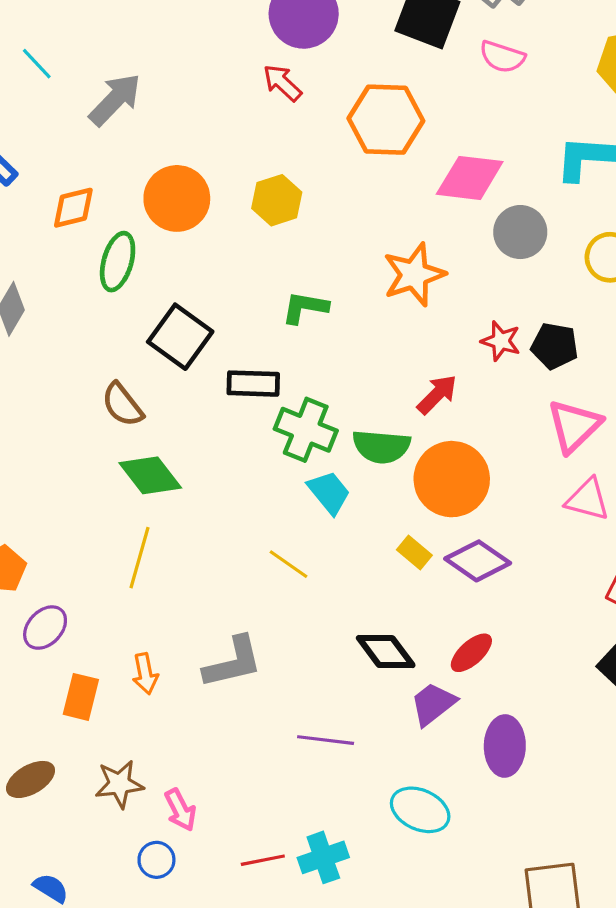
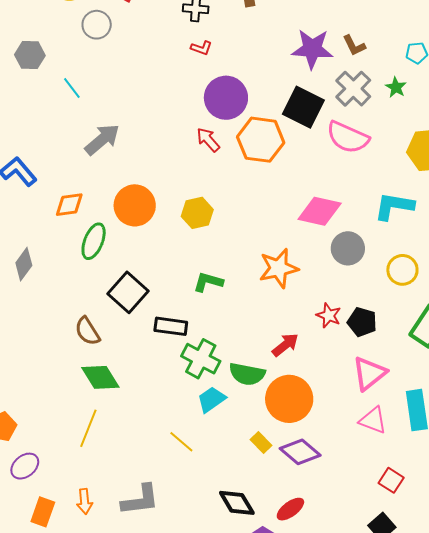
pink semicircle: (502, 57) -> (348, 137), size x1.5
cyan line: (37, 64) -> (72, 88), moved
orange hexagon: (386, 120) -> (261, 140), moved
cyan trapezoid: (329, 492) -> (211, 399), turned -92

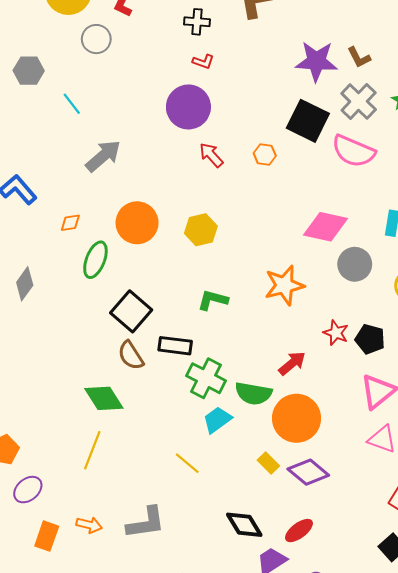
purple circle: (226, 98) -> (188, 107), moved
orange hexagon: (261, 140) -> (265, 154), size x0.5
orange diamond: (69, 205) -> (70, 223), size x0.7
brown semicircle: (87, 331) -> (131, 356), moved
orange arrow: (85, 501) -> (89, 525), turned -70

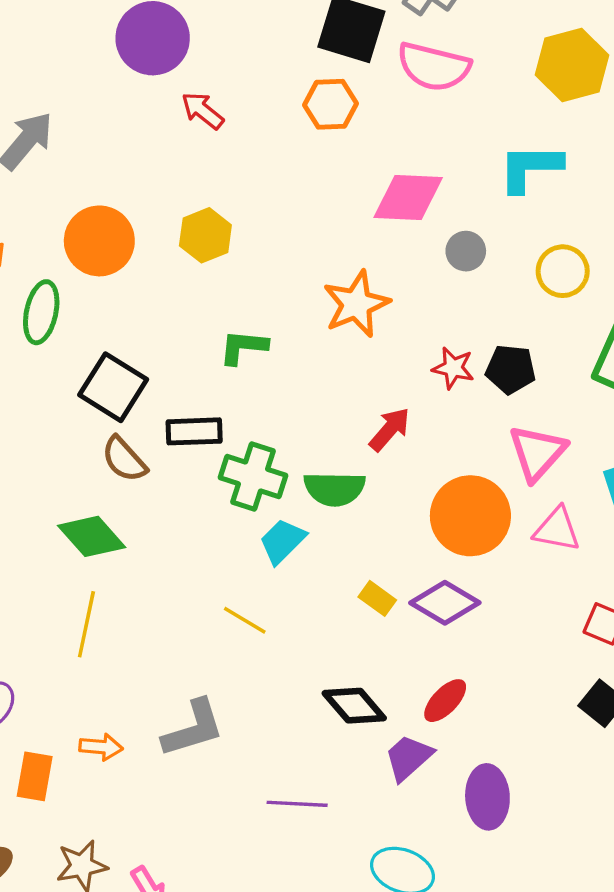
orange hexagon: (265, 154) -> (331, 104), moved, size x1.4
gray circle: (355, 264) -> (466, 251), size x0.7
orange circle: (297, 418) -> (470, 516), moved

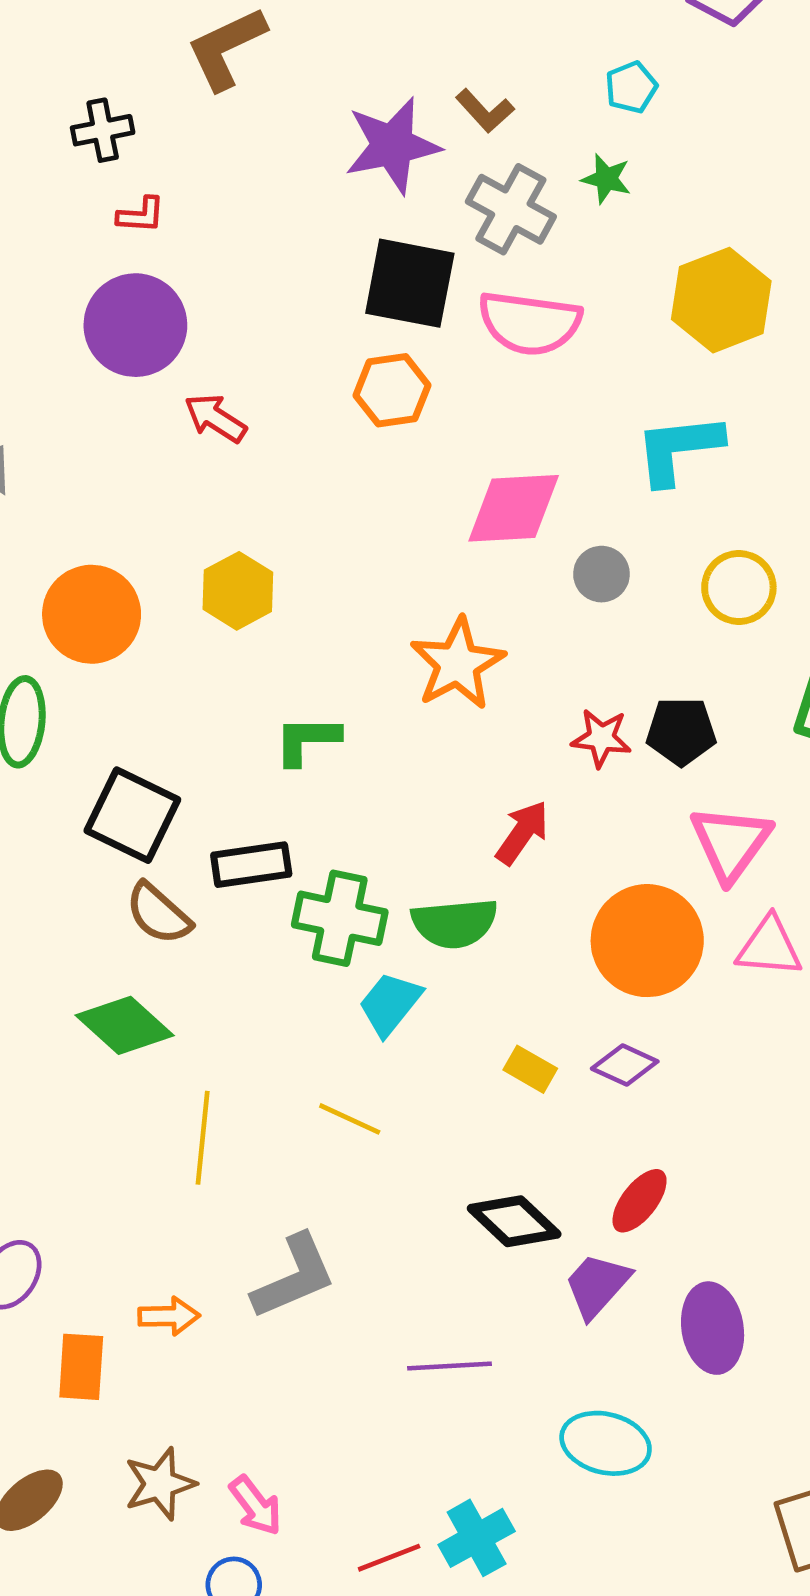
purple diamond: (445, 603) -> (625, 1065), size x0.7
yellow line: (86, 624) -> (203, 1138), moved

